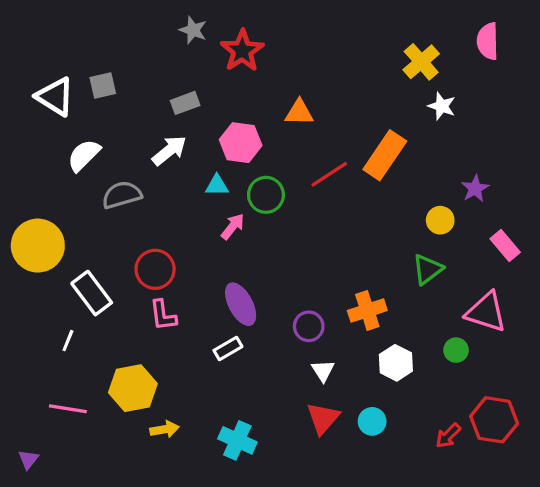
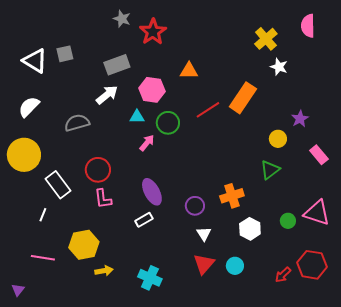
gray rectangle: (185, 103) -> (117, 65), size x1.4
white semicircle: (84, 155) -> (29, 107), moved
pink triangle: (486, 312) -> (317, 213), moved

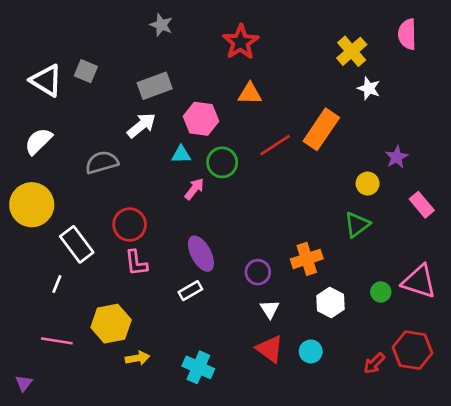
red star: (153, 32) -> (241, 42), moved
gray square: (65, 54) -> (86, 71), turned 36
red triangle: (204, 264) -> (270, 349), turned -35

